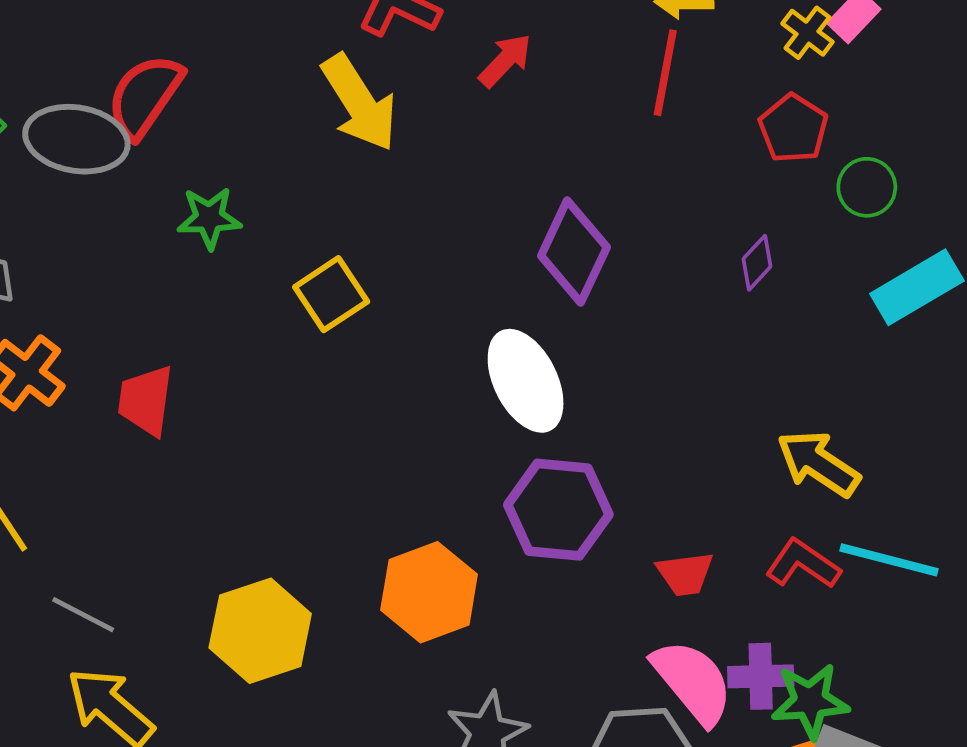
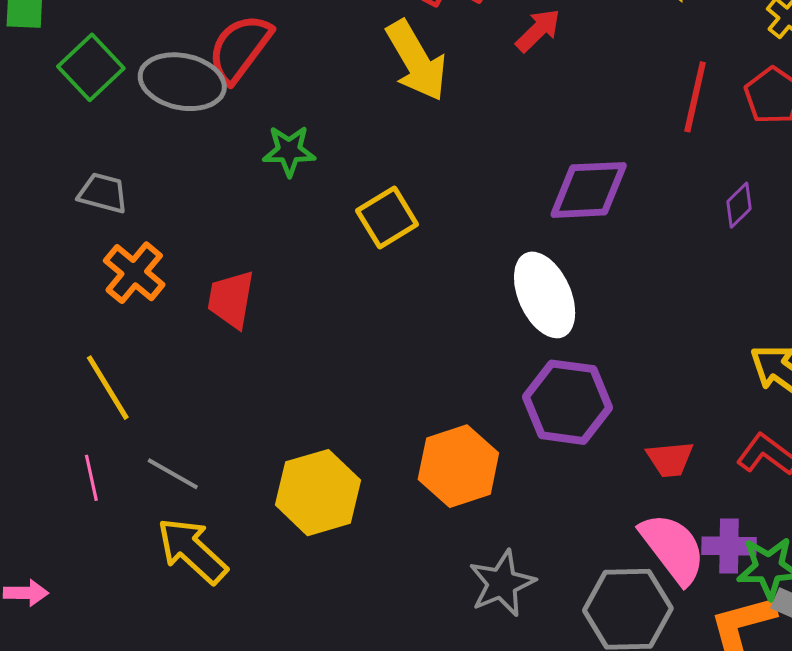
red line: (665, 73) -> (695, 97), moved
purple diamond: (574, 251) -> (589, 190), turned 60

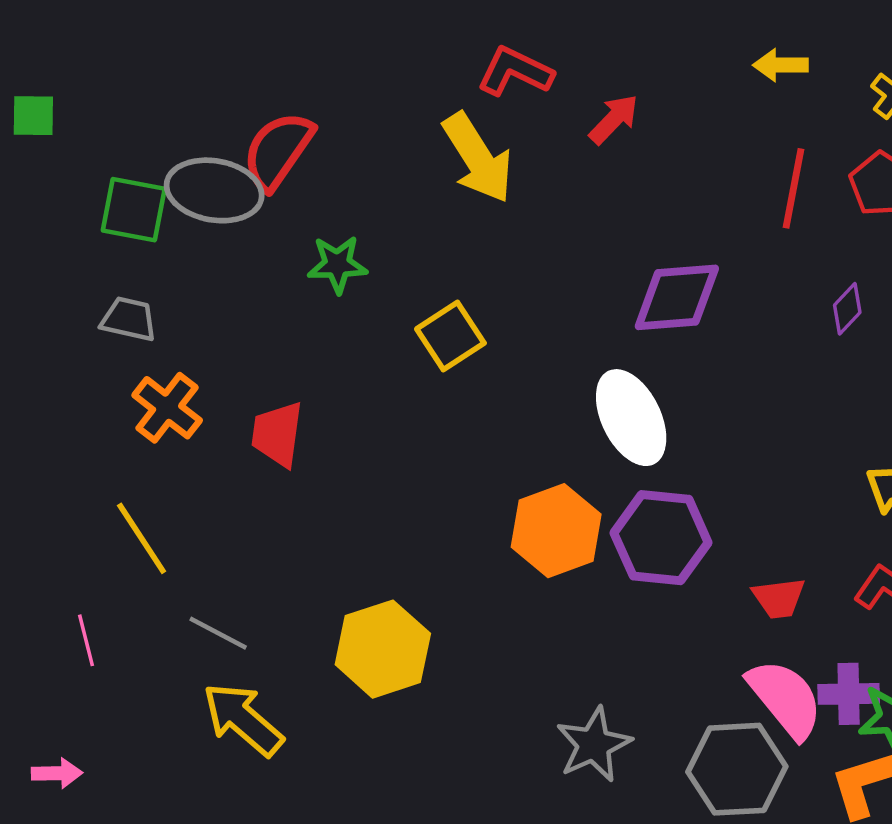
green square: (91, 67) -> (134, 210), moved, turned -34
orange hexagon: (458, 466) -> (556, 531), moved
pink line: (91, 478) -> (86, 640), moved

